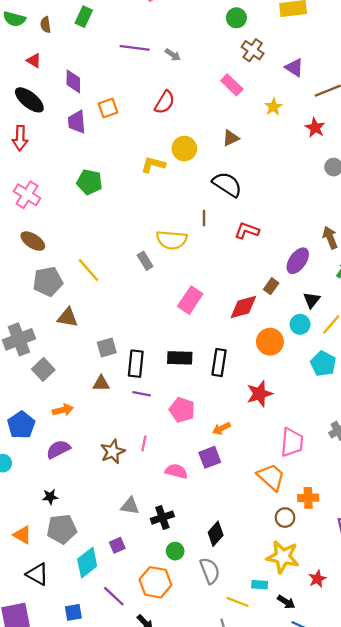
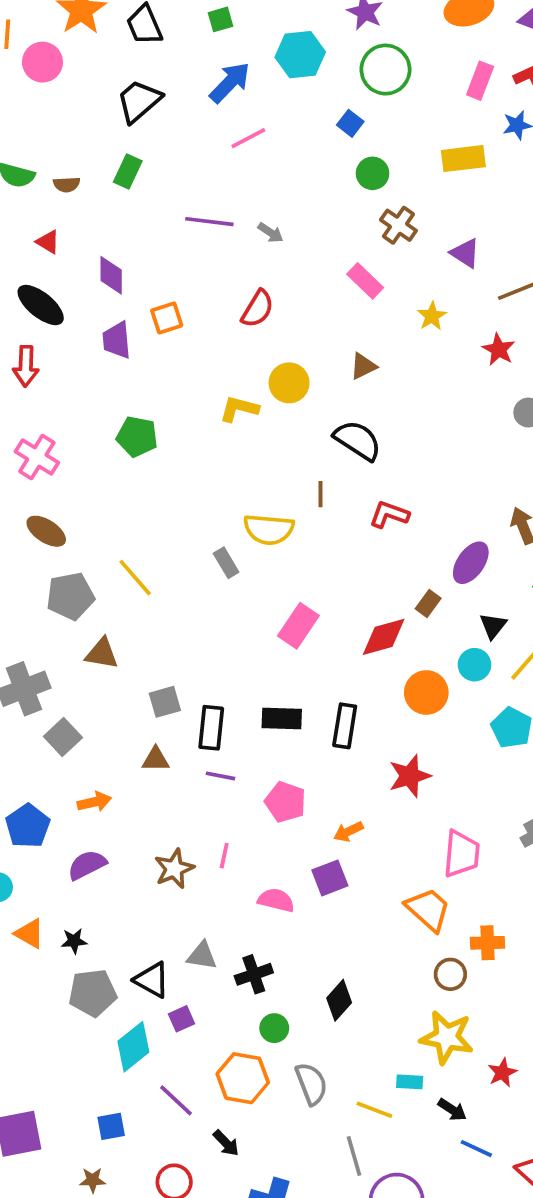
brown semicircle: (46, 25) -> (67, 184), turned -84
orange triangle: (22, 535) -> (30, 934), moved
gray semicircle: (210, 571) -> (311, 1084), moved
black triangle: (37, 574) -> (152, 980), moved

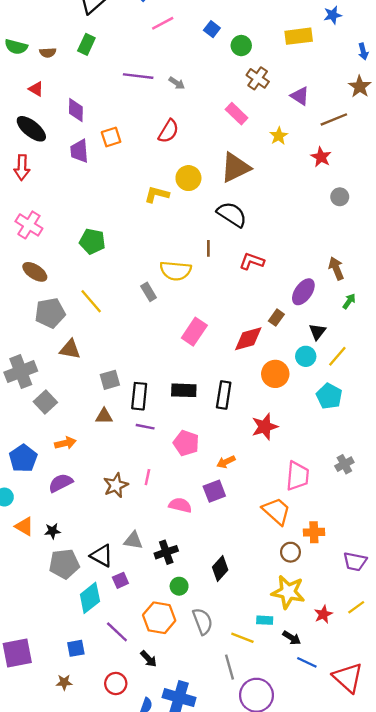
blue square: (350, 123) -> (212, 29), moved
brown triangle: (363, 366) -> (235, 168), size x1.8
green pentagon: (137, 437) -> (92, 241), moved

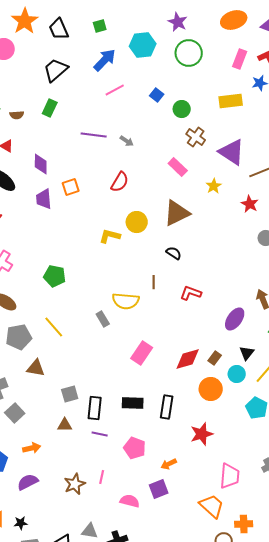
purple triangle: (300, 96) -> (232, 152), size x1.6
black semicircle: (232, 214) -> (174, 253), size x0.6
brown rectangle: (276, 318) -> (215, 358), moved

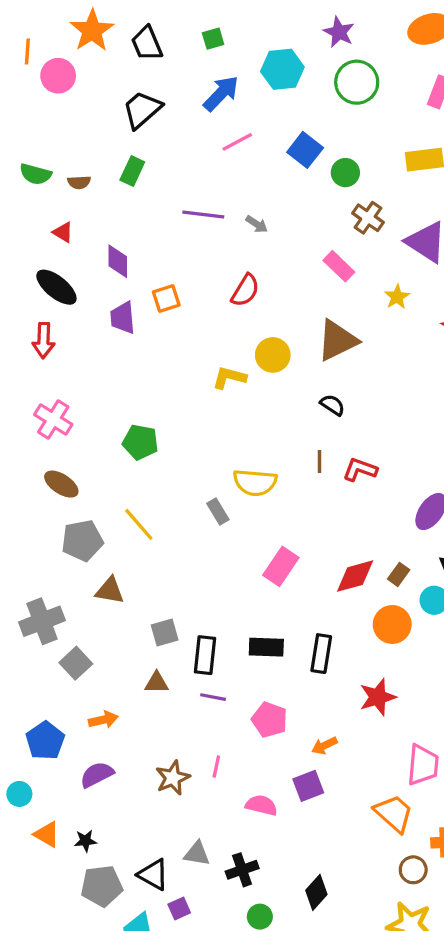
blue square: (157, 95) -> (305, 150), size x1.5
brown line: (154, 282) -> (320, 461), moved

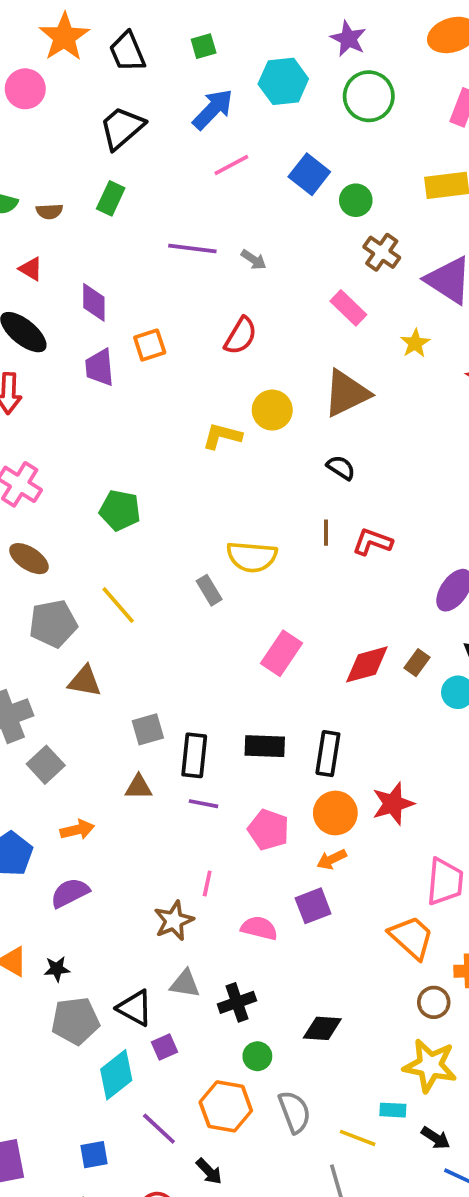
orange circle: (392, 624) -> (335, 813), moved
brown star: (173, 778) -> (174, 921), moved
black diamond: (316, 892) -> (322, 1028), turned 52

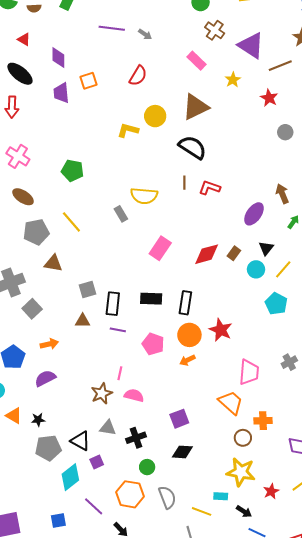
black semicircle: (341, 468) -> (192, 147), size x1.8
red star: (393, 804) -> (221, 330), turned -30
purple square: (313, 906) -> (179, 419), moved
pink semicircle: (259, 928) -> (134, 395), moved

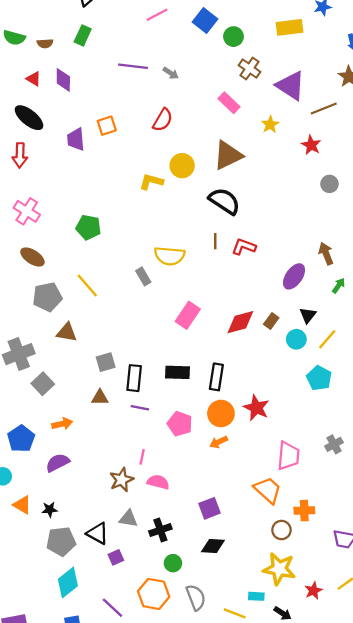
purple diamond: (58, 58) -> (63, 80), moved
cyan diamond: (70, 477) -> (68, 583), moved

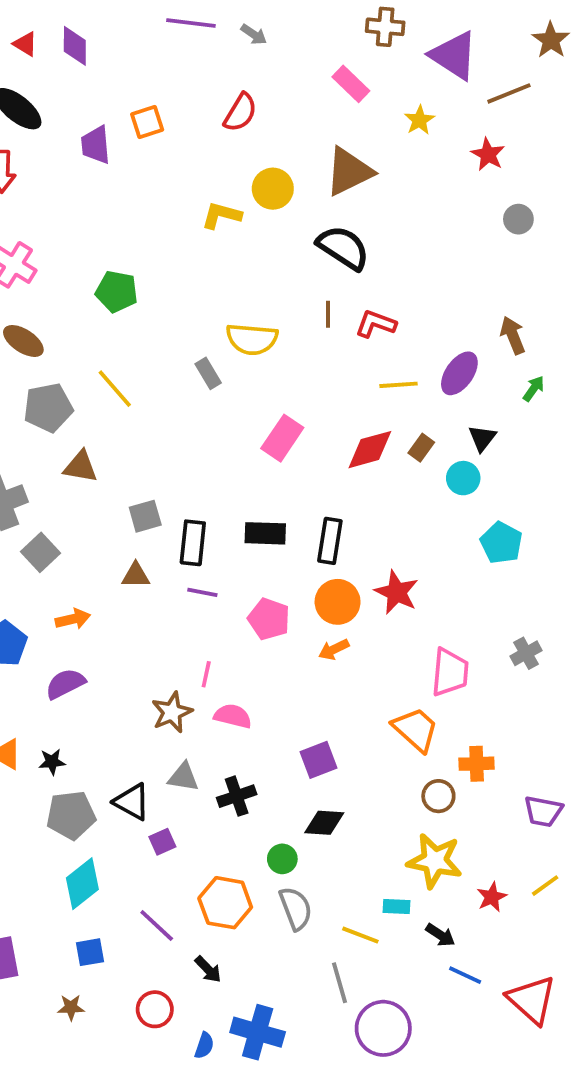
brown cross: (249, 69) -> (385, 27), turned -30
yellow line: (327, 339) -> (398, 385), moved, turned 45
green circle: (173, 563) -> (282, 859), moved

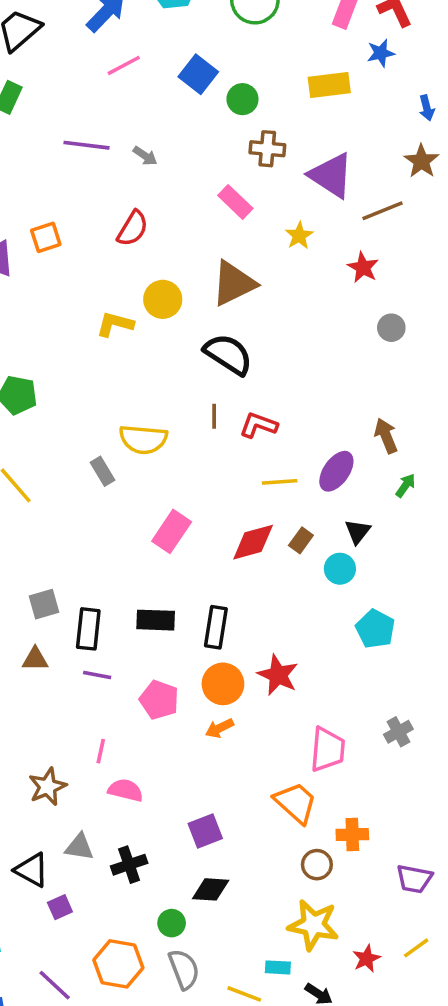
brown star: (172, 712) -> (48, 787), moved

